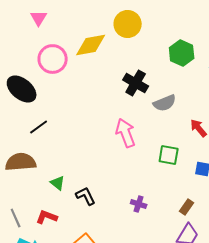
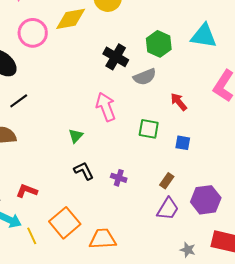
green hexagon: (182, 53) -> (159, 44), moved
green triangle: (58, 183) -> (76, 136), moved, turned 35
black L-shape: (86, 196) -> (84, 171), moved

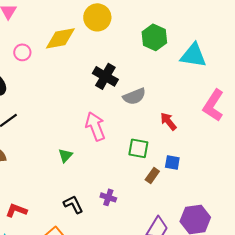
pink circle: (33, 33) -> (22, 52), size x0.6
green hexagon: (159, 44) -> (154, 37), moved
black L-shape: (84, 171) -> (73, 204), moved
brown rectangle: (167, 181) -> (152, 175), moved

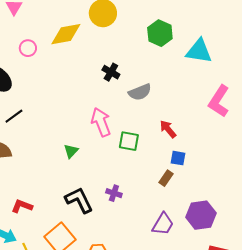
black cross: (105, 76) -> (111, 72), size x0.7
red arrow: (168, 121) -> (168, 129), moved
green square: (138, 148) -> (129, 141), moved
brown rectangle: (152, 175) -> (166, 178), moved
black L-shape: (73, 204) -> (79, 200), size x1.4

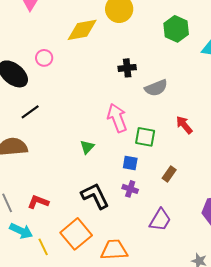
pink circle: (28, 48) -> (44, 58), moved
black cross: (111, 72) -> (127, 68), turned -36
blue square: (178, 158) -> (130, 163), moved
brown rectangle: (166, 178) -> (169, 174), moved
purple trapezoid: (163, 224) -> (160, 220), moved

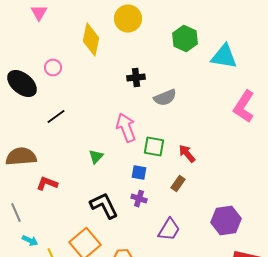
yellow diamond: (82, 30) -> (91, 40), turned -68
black line: (30, 112) -> (56, 117), moved
red arrow: (184, 125) -> (187, 154), moved
red L-shape: (38, 202) -> (47, 184), moved
cyan arrow: (21, 231) -> (30, 241), size x0.7

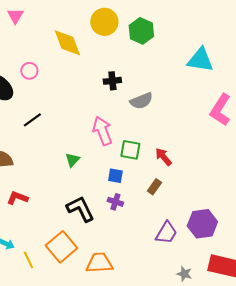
green hexagon: (185, 39) -> (141, 31), moved
yellow diamond: (91, 40) -> (67, 43), turned -32
red L-shape: (47, 184) -> (17, 198), moved
purple trapezoid: (169, 230) -> (166, 233), moved

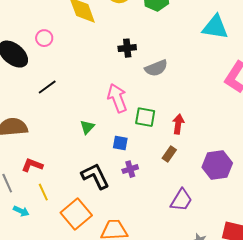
red arrow: (163, 157) -> (178, 124), turned 48
blue square: (115, 176) -> (120, 143), moved
purple cross: (115, 202) -> (130, 169), turned -35
purple hexagon: (202, 224) -> (217, 165), moved
yellow line: (28, 260) -> (43, 192), moved

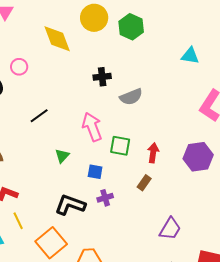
cyan triangle: (215, 27) -> (190, 56), size x0.7
black line: (47, 87) -> (39, 116), moved
purple hexagon: (217, 165) -> (198, 157), moved
black L-shape: (95, 176) -> (70, 205), turned -44
purple trapezoid: (181, 200) -> (170, 229), moved

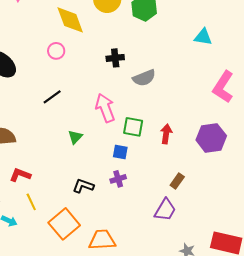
pink circle: (19, 67) -> (56, 51), moved
blue square: (95, 172) -> (120, 152), moved
brown rectangle: (144, 183) -> (177, 181), moved
black L-shape: (70, 205) -> (83, 186), size x0.7
purple trapezoid: (170, 229) -> (165, 210), moved

